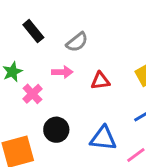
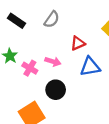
pink arrow: (62, 72) -> (53, 62), moved, turned 35
blue triangle: (103, 138) -> (90, 67), moved

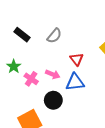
red triangle: (78, 43) -> (77, 59), turned -48
blue triangle: (90, 67) -> (75, 82), moved

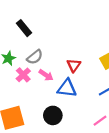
gray semicircle: (54, 36) -> (35, 57), moved
black circle: (53, 100) -> (53, 115), moved

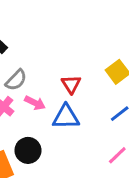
black circle: (53, 115) -> (28, 150), moved

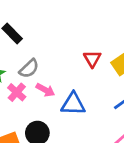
red triangle: (71, 84) -> (92, 59), moved

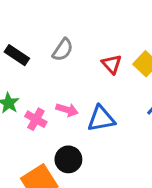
gray semicircle: (29, 69) -> (63, 50), moved

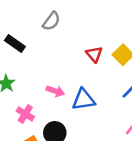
gray semicircle: (63, 50) -> (51, 21), moved
pink cross: (36, 119) -> (25, 114), moved

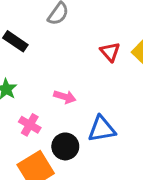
blue triangle: (84, 100) -> (102, 129), moved

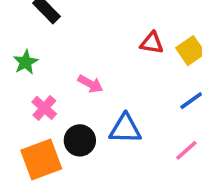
red triangle: (110, 52) -> (152, 43), turned -50

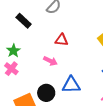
red triangle: (152, 43) -> (61, 40), moved
pink cross: (44, 108) -> (11, 69), moved

